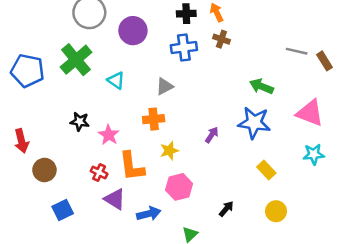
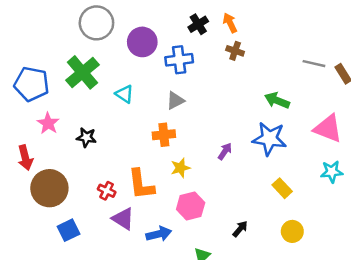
black cross: (186, 14) -> (198, 24), turned -30
blue cross: (184, 48) -> (179, 60), moved
pink star: (109, 135) -> (48, 123), moved
brown circle: (44, 170) -> (49, 188), size x1.5

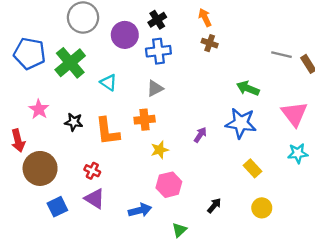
black cross: (198, 24) -> (157, 20), moved
blue pentagon: (32, 84) -> (30, 53), moved
pink triangle: (328, 128) -> (294, 114), turned 32
orange L-shape: (141, 184) -> (107, 131), moved
purple triangle: (123, 219) -> (95, 199), moved

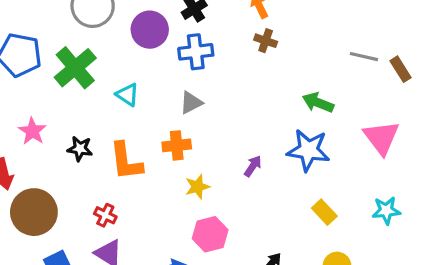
cyan star: (298, 153) -> (386, 210), moved

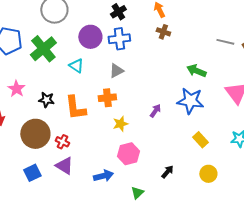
purple circle: (150, 30) -> (90, 37), moved
brown circle: (34, 212) -> (35, 134), moved

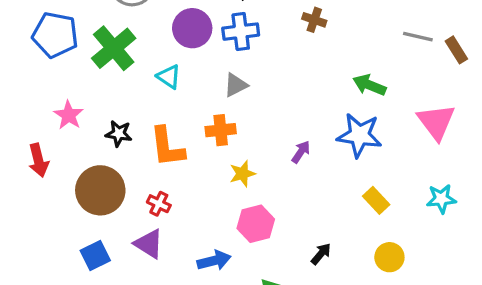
red cross: (62, 142) -> (159, 204), moved

